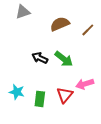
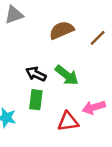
red triangle: (65, 95) -> (68, 122), turned 42
green rectangle: (40, 99) -> (36, 100), moved

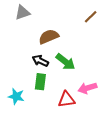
brown semicircle: (62, 30) -> (49, 37), moved
brown line: (98, 38) -> (91, 17), moved

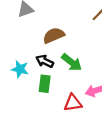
cyan star: (16, 96) -> (20, 69), moved

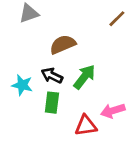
green arrow: (72, 62) -> (84, 77), turned -90

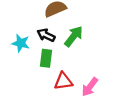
pink arrow: (113, 111) -> (90, 87), moved, turned -36
red triangle: (86, 126) -> (63, 81), moved

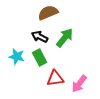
cyan star: (21, 43) -> (17, 57), moved
green rectangle: (46, 58) -> (40, 58), turned -35

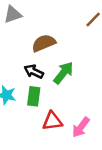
green rectangle: (40, 58) -> (34, 96), turned 35

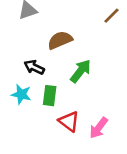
black arrow: (34, 72) -> (34, 67), moved
red triangle: (52, 121) -> (69, 121), turned 45

